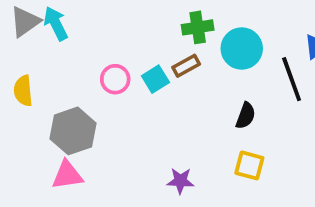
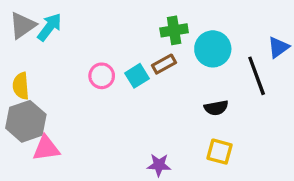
cyan arrow: (56, 24) -> (49, 27), turned 64
black semicircle: (246, 116) -> (216, 108), turned 60
gray hexagon: (73, 131) -> (26, 121), moved
pink triangle: (67, 175) -> (46, 148), moved

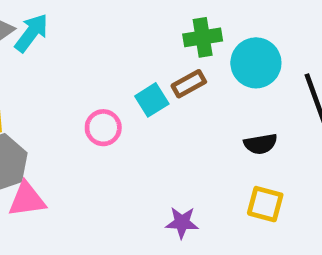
pink circle: (102, 76) -> (103, 128), moved

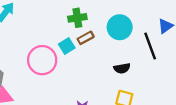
green cross: (203, 37) -> (77, 18), moved
pink circle: (103, 128) -> (42, 60), size x1.6

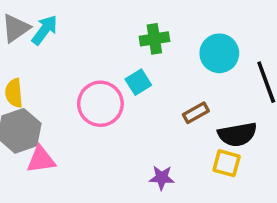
brown rectangle: (86, 38) -> (196, 113), moved
black semicircle: (122, 68) -> (237, 134), moved, size x1.5

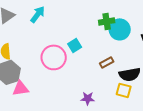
cyan arrow: (45, 30) -> (38, 14), moved
green cross: (154, 39) -> (107, 21), moved

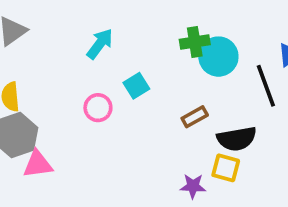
cyan arrow: (38, 14) -> (100, 44), moved
pink circle: (54, 57) -> (98, 108), size x0.6
purple star: (88, 98) -> (193, 186), moved

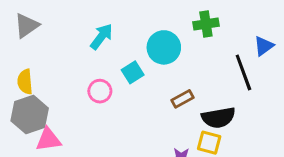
green cross: (195, 42) -> (206, 24), moved
cyan circle: (218, 57) -> (164, 47), moved

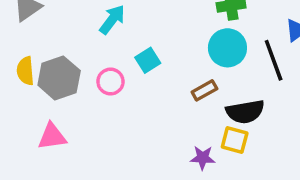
cyan circle: (164, 47) -> (227, 48), moved
gray hexagon: (30, 115) -> (59, 78), moved

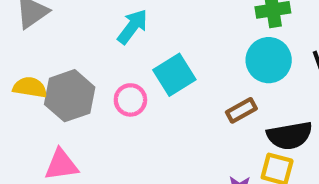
cyan square: (148, 60) -> (174, 75), size x1.4
yellow semicircle: (25, 71) -> (30, 87), turned 104

